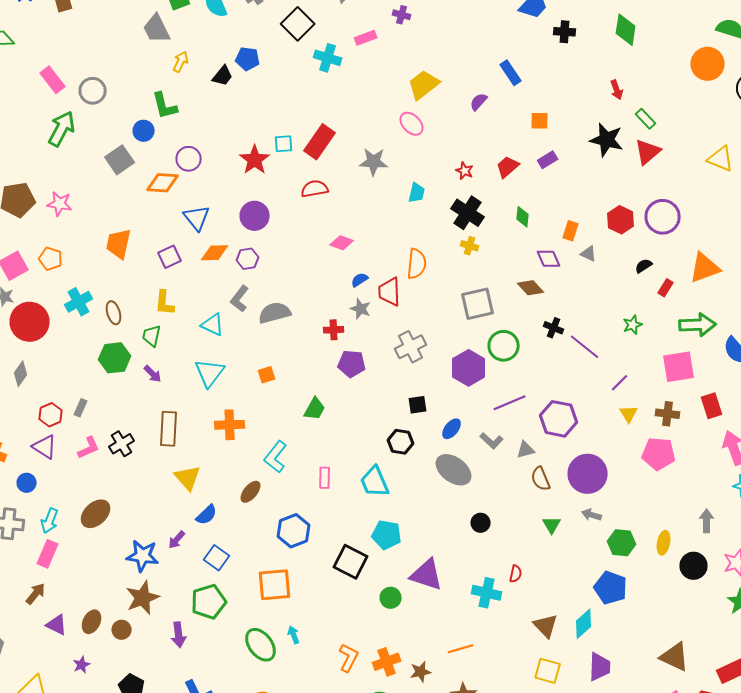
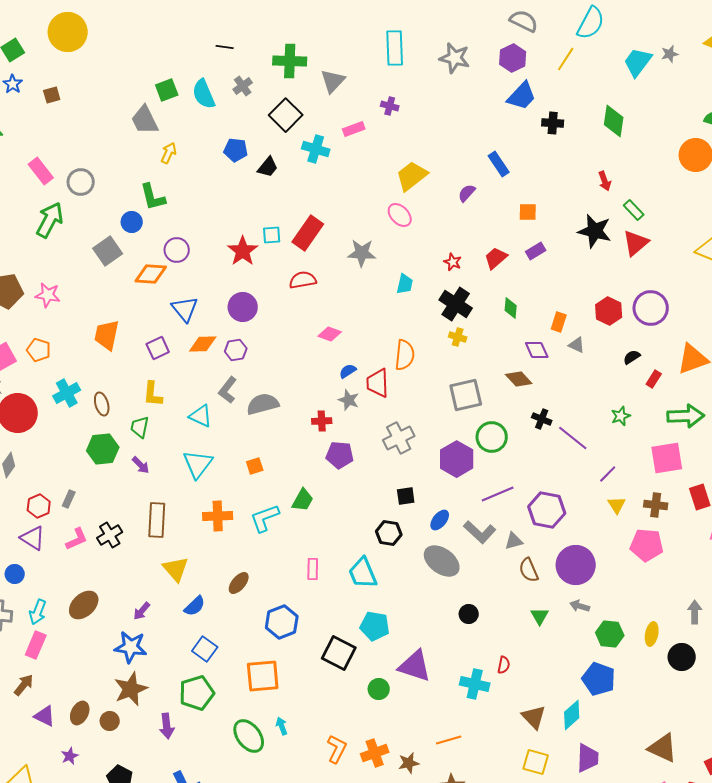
black trapezoid: (223, 76) -> (268, 167), moved
gray L-shape: (492, 441) -> (480, 532), size x1.4
cyan L-shape: (276, 457) -> (265, 518), moved, turned 32
purple arrow: (177, 540) -> (142, 611), moved

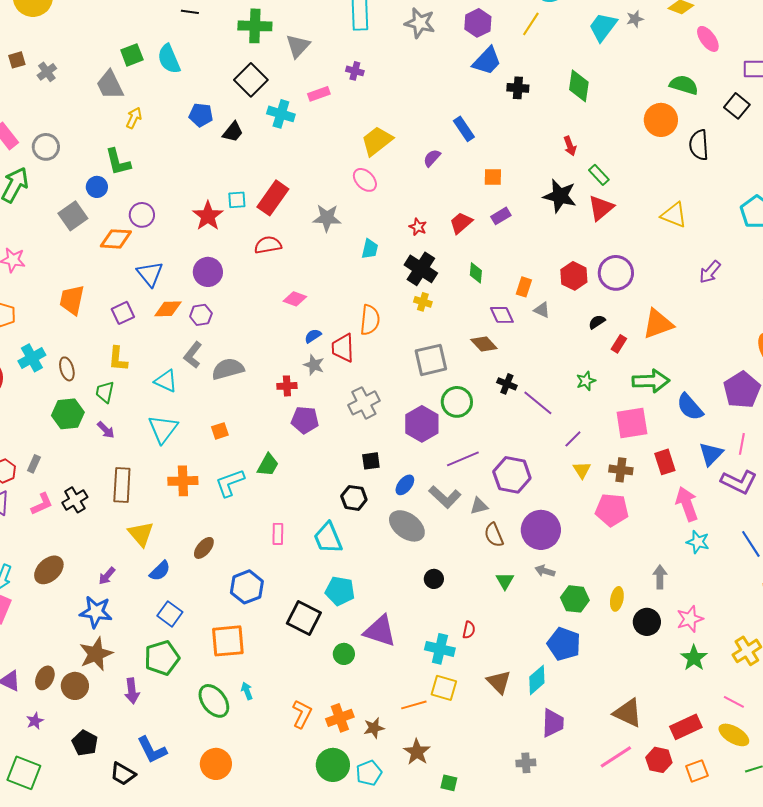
gray cross: (243, 86) -> (47, 72), moved
brown circle: (110, 721) -> (75, 686), size x1.4
yellow square: (536, 762) -> (444, 688), moved

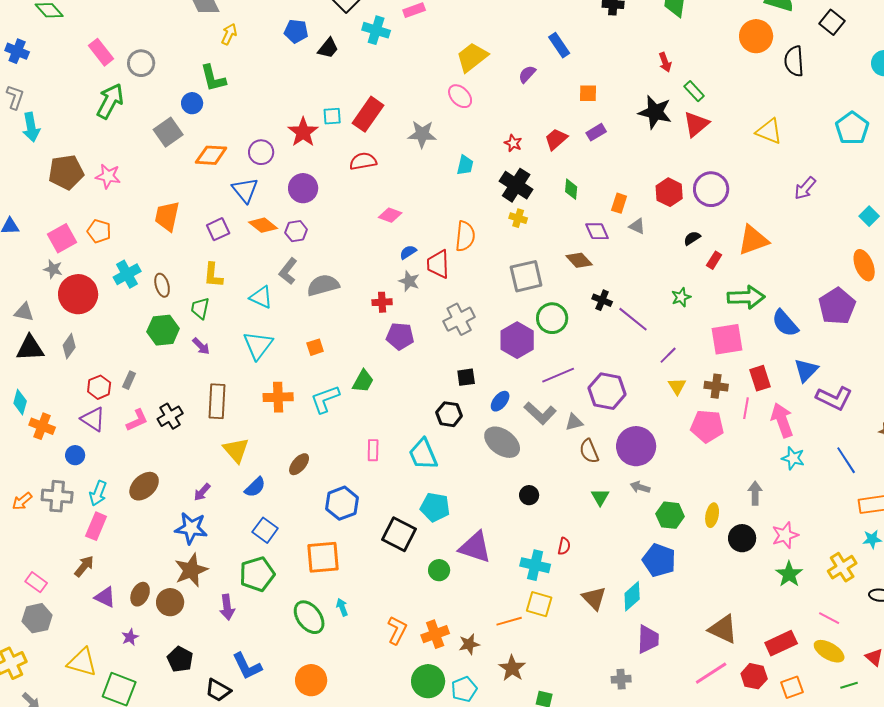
purple circle: (142, 215) -> (261, 152), moved
orange diamond: (168, 309) -> (263, 225), turned 40
pink line: (742, 444) -> (746, 408), moved

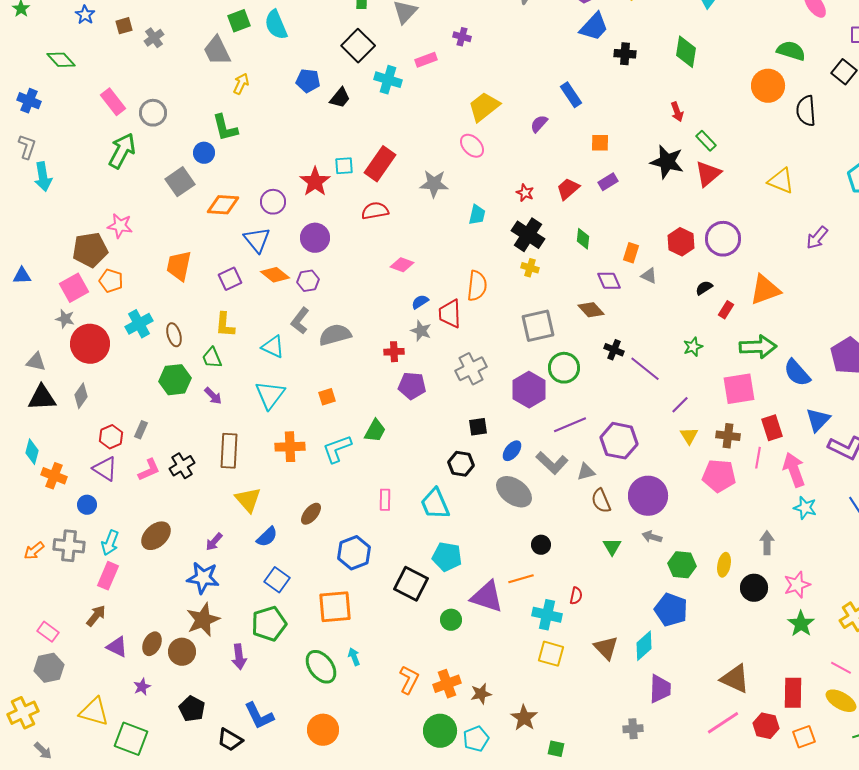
brown pentagon: (66, 172) -> (90, 250), moved
green trapezoid: (200, 308) -> (212, 358), turned -35
orange line: (509, 621) -> (521, 579), moved
red rectangle: (781, 643) -> (793, 693), turned -64

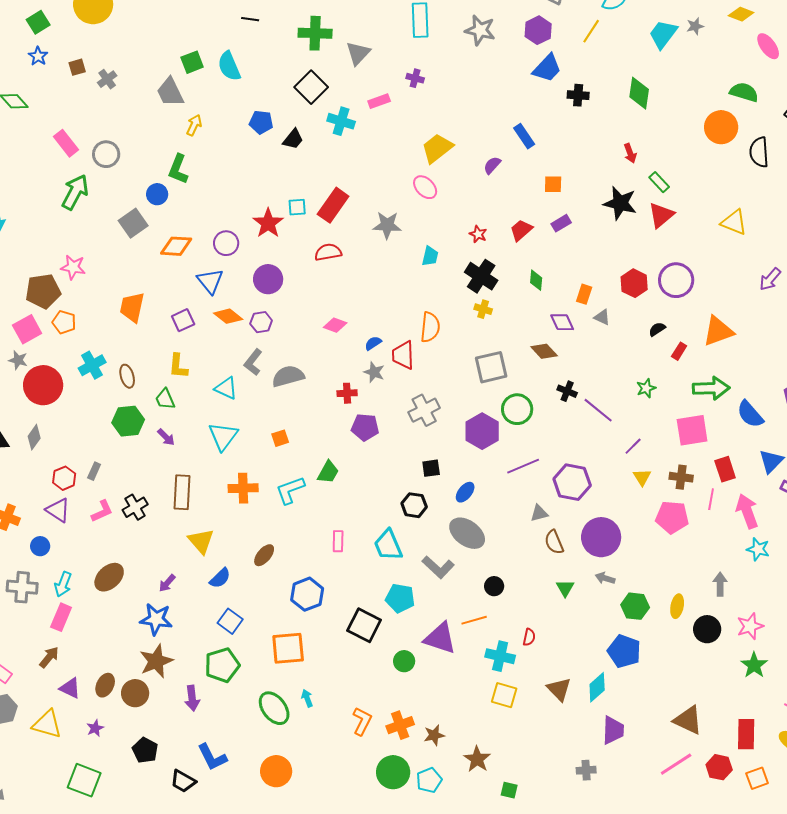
green L-shape: (225, 128) -> (178, 169), turned 36
pink diamond: (402, 265) -> (335, 325), moved
gray L-shape: (552, 463) -> (438, 567), moved
yellow triangle: (94, 712) -> (47, 724), moved

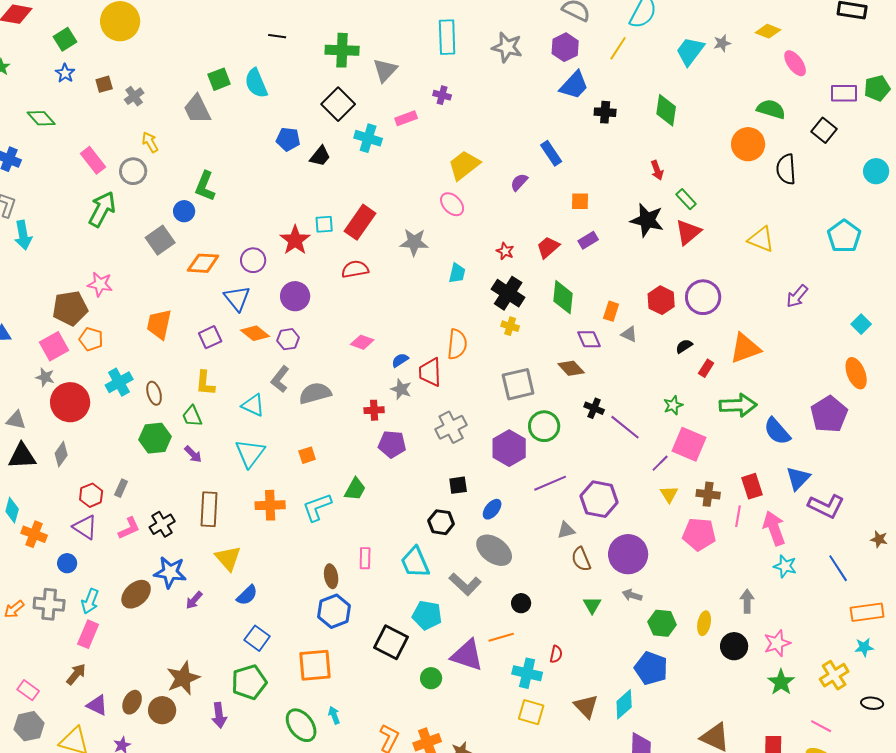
yellow arrow: (194, 125) -> (150, 142), moved, turned -55
green diamond: (536, 280) -> (563, 297), size x1.6
pink square: (692, 430) -> (689, 444), moved, turned 32
brown ellipse: (264, 555) -> (331, 576), moved, turned -50
blue star: (156, 619) -> (170, 572), moved

